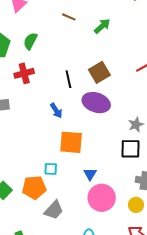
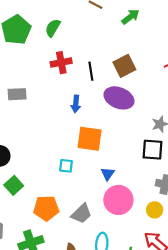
red cross: (24, 73) -> (61, 63), moved
blue arrow: (56, 111) -> (76, 104), turned 35
orange pentagon: (34, 187) -> (46, 208), moved
gray trapezoid: (54, 210) -> (81, 214), moved

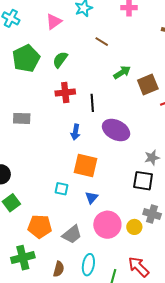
green arrow: (131, 17) -> (122, 72), moved
brown square: (124, 66) -> (148, 85), moved
blue triangle: (108, 174) -> (92, 198), moved
yellow circle: (155, 210) -> (134, 227), moved

